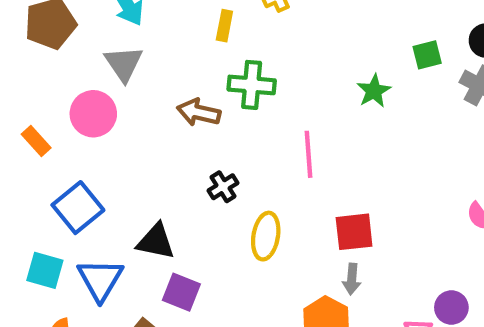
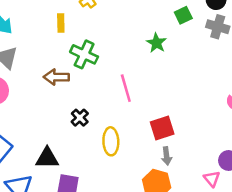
green cross: (252, 85) -> (84, 54), turned 32

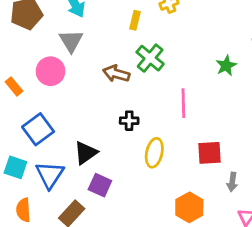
black cross: (80, 118) -> (129, 121), turned 30
gray arrow: (167, 156) -> (232, 182), moved
black triangle: (47, 158) -> (86, 153), turned -50

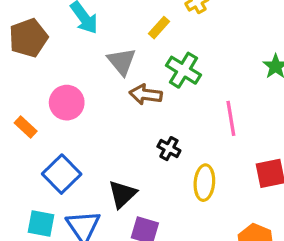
yellow rectangle: (135, 20) -> (159, 28), turned 36
gray triangle: (71, 41) -> (122, 61), moved
black cross: (129, 121) -> (169, 149), turned 36

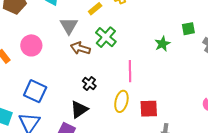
blue square: (62, 174) -> (35, 91), moved, turned -30
yellow ellipse: (204, 183) -> (121, 101), moved
black triangle: (122, 194) -> (79, 109), moved

